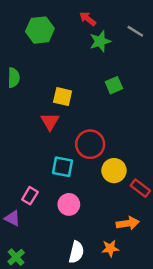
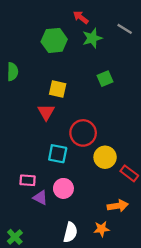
green hexagon: (40, 30) -> (54, 40), moved
pink rectangle: (30, 196) -> (28, 180), turned 63
purple triangle: (12, 218) -> (40, 198), moved

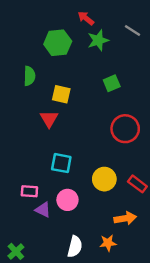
green semicircle: (13, 72) -> (29, 76), moved
red circle: (83, 133) -> (125, 129), moved
yellow circle: (105, 157) -> (104, 179), moved

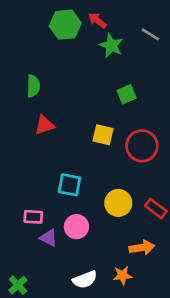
green star: (98, 40) -> (111, 46), turned -30
green hexagon: (58, 43) -> (65, 25), moved
yellow square: (61, 94) -> (103, 135), moved
red triangle: (49, 119) -> (44, 125), moved, turned 42
white semicircle: (75, 247) -> (85, 280), turned 55

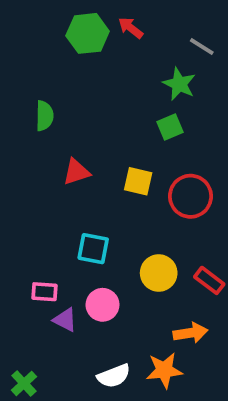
green star: (111, 46) -> (179, 84), moved
red triangle: (44, 125) -> (76, 172), moved
orange star: (122, 275) -> (164, 370), size x1.4

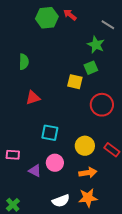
red triangle: (76, 172) -> (33, 98), moved
yellow square: (138, 181) -> (75, 82), moved
pink rectangle: (45, 292) -> (13, 155), moved
orange arrow: (190, 333) -> (88, 173), moved

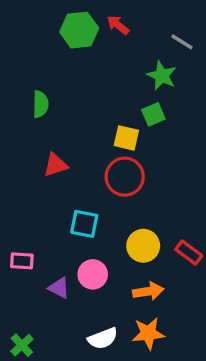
red circle: (102, 105) -> (125, 177), moved

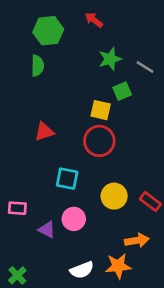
green hexagon: (79, 30) -> (48, 31), moved
gray line: (182, 42) -> (145, 67), moved
green star: (162, 76) -> (110, 59), moved, turned 30
green semicircle: (40, 104) -> (37, 66), moved
orange arrow: (148, 291) -> (137, 240), moved

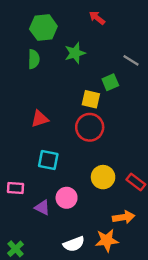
red arrow: (94, 20) -> (97, 18), moved
green star: (110, 59) -> (75, 53), moved
cyan square: (67, 179) -> (48, 160), moved

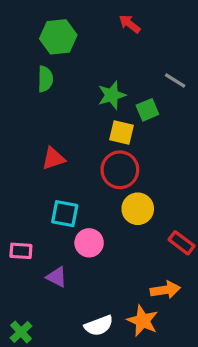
green star: (75, 53) -> (112, 95), moved
yellow circle: (103, 177) -> (138, 209), moved
pink circle: (67, 198) -> (89, 243), moved
orange star: (107, 240) -> (143, 321), turned 30

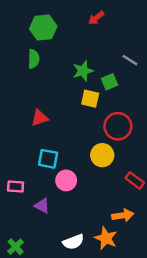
red arrow: (130, 24) -> (96, 18), turned -77
red circle: (120, 170) -> (118, 126), moved

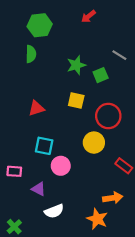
yellow square: (90, 99) -> (76, 100), moved
white semicircle: (73, 242) -> (54, 211), moved

